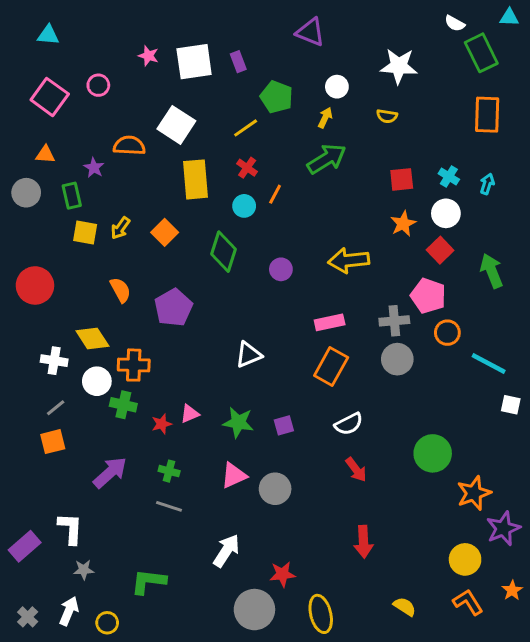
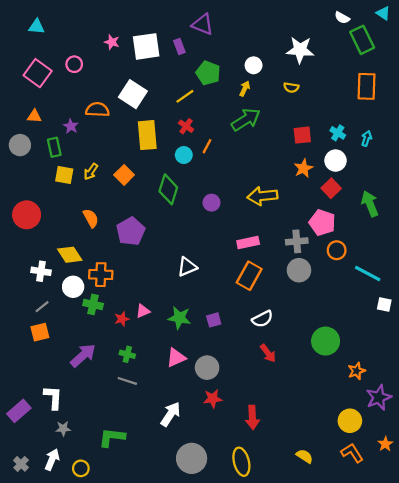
cyan triangle: (509, 17) -> (383, 13), turned 32
purple triangle: (310, 32) -> (203, 24), moved
orange star: (474, 493) -> (357, 371), size x0.7
red arrow: (363, 542) -> (252, 417), moved
red star: (282, 574) -> (213, 399), moved

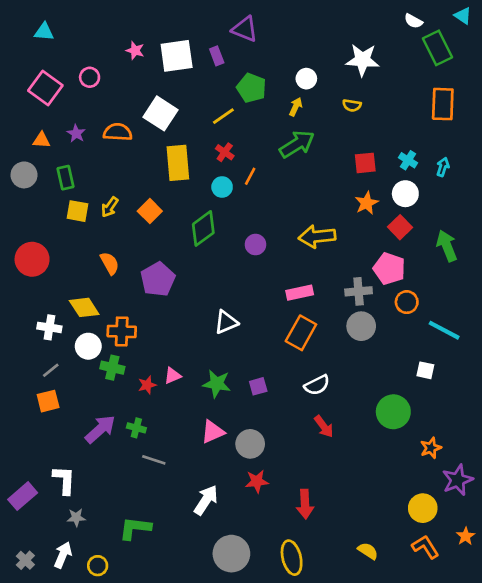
purple star: (71, 126) -> (76, 133), moved
green diamond: (168, 189) -> (203, 228), turned 36
white square: (384, 304) -> (425, 370), moved
green cross: (127, 354) -> (136, 428), moved

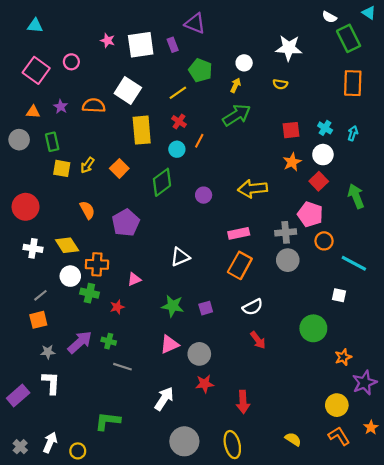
white cross: (49, 327) -> (33, 248), moved
pink triangle: (173, 376) -> (134, 279), moved
gray star: (76, 517) -> (48, 352), moved

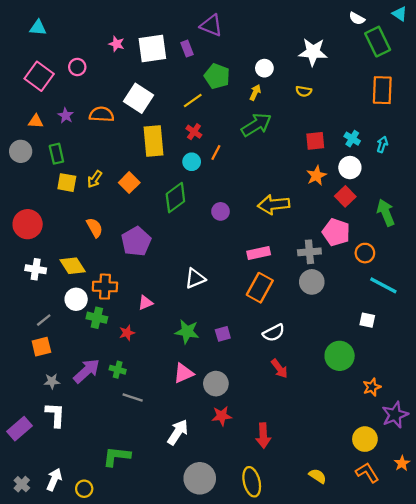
orange circle: (324, 241) -> (365, 253), moved

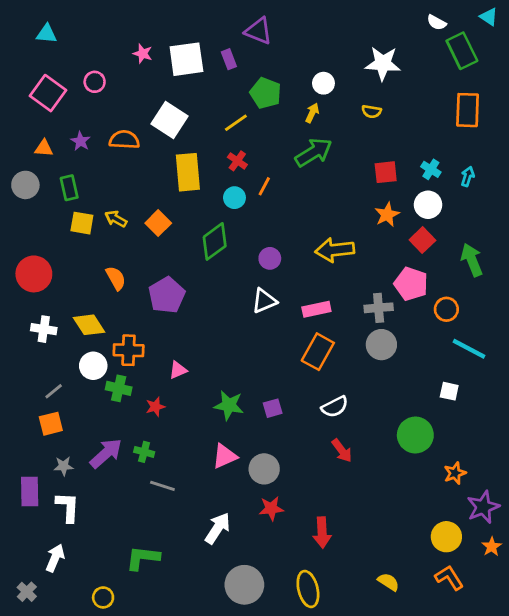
yellow arrow: (95, 179) -> (116, 219), turned 84
white triangle: (195, 278) -> (264, 301), moved
purple rectangle: (19, 429) -> (30, 492), moved, turned -50
orange star: (402, 463) -> (492, 547), moved
white arrow: (54, 479) -> (55, 558), moved

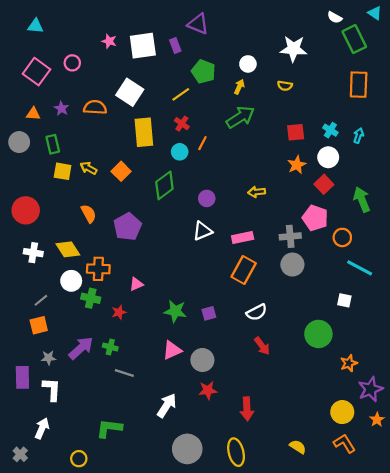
yellow arrow: (335, 250) -> (257, 192), size x0.6

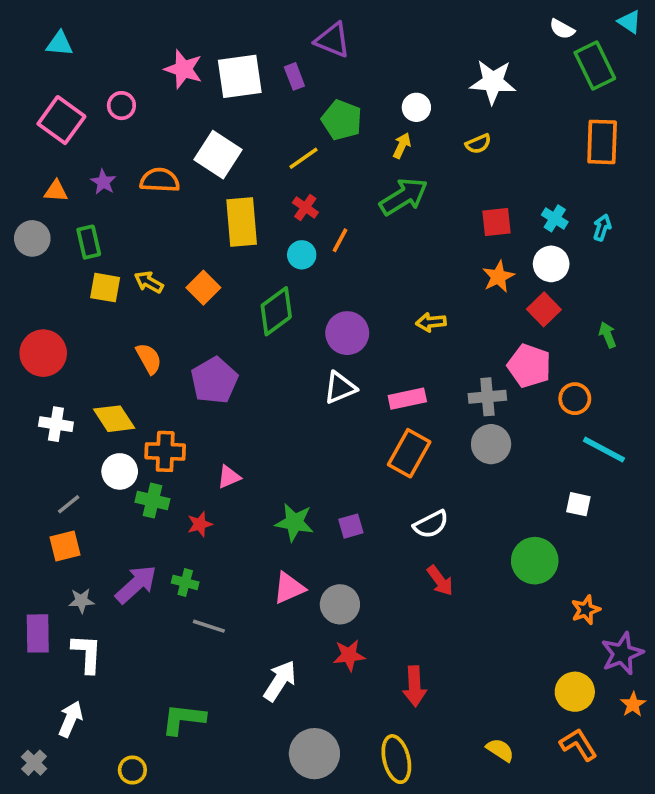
pink star: (109, 41) -> (183, 69), size x1.5
yellow semicircle: (285, 86) -> (478, 144), turned -32
purple circle: (207, 198) -> (347, 333), size x1.5
green arrow: (362, 200) -> (608, 335), size x0.6

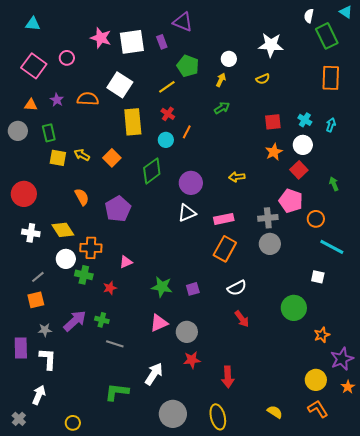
white semicircle: (562, 29) -> (309, 16), turned 72
green arrow: (404, 197) -> (222, 108), size x0.6
green L-shape: (183, 719) -> (117, 392), moved

